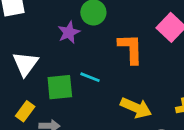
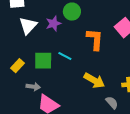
white triangle: (25, 64) -> (28, 26), moved
yellow rectangle: (25, 111) -> (17, 66), moved

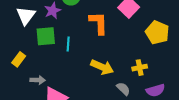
cyan line: (65, 56) -> (68, 44), turned 72
green square: (43, 61) -> (46, 36), moved

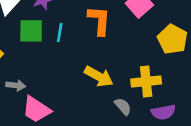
cyan line: (68, 44) -> (60, 33), moved
yellow cross: (140, 68) -> (146, 82), size x1.5

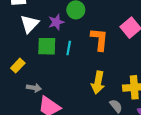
yellow arrow: (99, 76) -> (98, 82), turned 70

